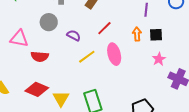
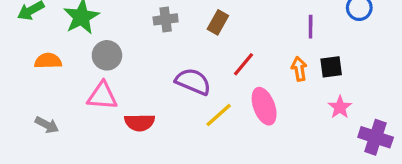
gray circle: (49, 22) -> (107, 55), moved
purple semicircle: (74, 35) -> (193, 82), size x1.5

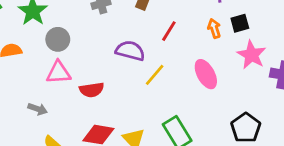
pink ellipse: (264, 106) -> (206, 74), moved
pink star: (340, 107) -> (251, 55), size x1.5
gray arrow: (47, 125) -> (38, 109), moved

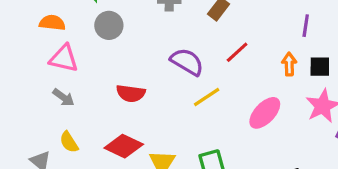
pink triangle: (59, 73) -> (64, 58), moved
pink ellipse: (206, 74) -> (265, 113), turned 56

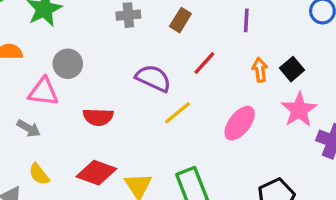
gray circle: (109, 25) -> (68, 64), moved
purple line: (306, 26) -> (246, 20), moved
pink triangle: (64, 58) -> (43, 92), moved
black square: (320, 67) -> (292, 69), turned -35

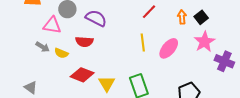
purple semicircle: (153, 78) -> (96, 18), moved
yellow line: (178, 113) -> (143, 43), moved, turned -60
yellow semicircle: (39, 174) -> (61, 53), moved, turned -32

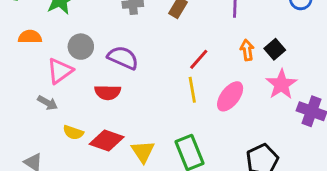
red line: (149, 12) -> (199, 59), moved
pink triangle: (52, 25) -> (60, 71), turned -42
yellow semicircle: (61, 53) -> (73, 133), moved

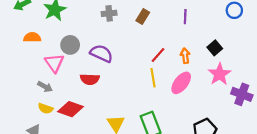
orange arrow: (247, 50) -> (185, 56), moved
pink triangle: (60, 71) -> (54, 63), turned -30
yellow semicircle: (73, 133) -> (45, 108), moved
red diamond: (107, 140) -> (70, 109), moved

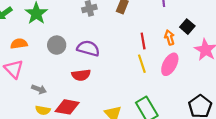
black square: (215, 48) -> (187, 27), moved
red line: (158, 55) -> (143, 41), turned -42
pink triangle: (54, 63) -> (14, 69), moved

